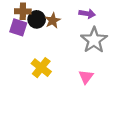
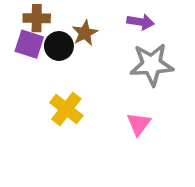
black circle: (37, 19) -> (59, 46), moved
gray star: (94, 40) -> (152, 65), turned 30

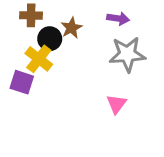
purple square: (29, 44) -> (22, 82), moved
yellow cross: (66, 109) -> (39, 59), moved

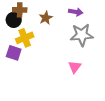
black circle: (50, 39) -> (14, 20), moved
yellow cross: (39, 59) -> (25, 38), turned 30

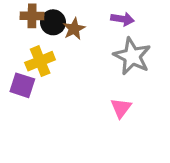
black circle: (14, 20) -> (53, 22), moved
gray star: (82, 35) -> (132, 56), turned 30

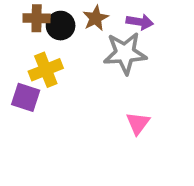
brown star: (74, 29) -> (96, 18), moved
gray star: (132, 56) -> (125, 53), moved, turned -30

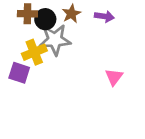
gray star: (125, 53) -> (55, 40), moved
pink triangle: (138, 123) -> (114, 77), moved

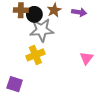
yellow cross: (34, 52) -> (35, 55), moved
purple square: (19, 73) -> (15, 84), moved

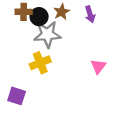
purple arrow: (79, 12) -> (90, 14), turned 64

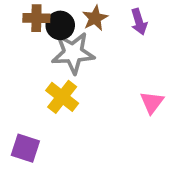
yellow cross: (40, 63) -> (62, 97), turned -30

